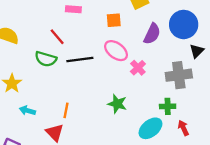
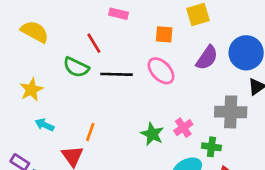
pink cross: (138, 68) -> (183, 128), moved

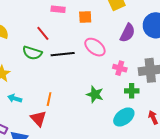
orange square: (164, 34) -> (85, 17), moved
pink cross: (183, 128) -> (120, 68), moved, turned -32
green cross: (211, 147) -> (132, 91), moved

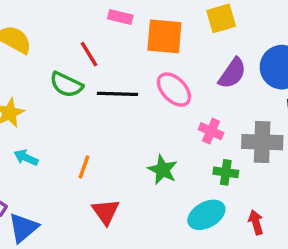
orange square: (85, 17) -> (164, 36), size x1.6
red triangle: (38, 119) -> (106, 212), moved

